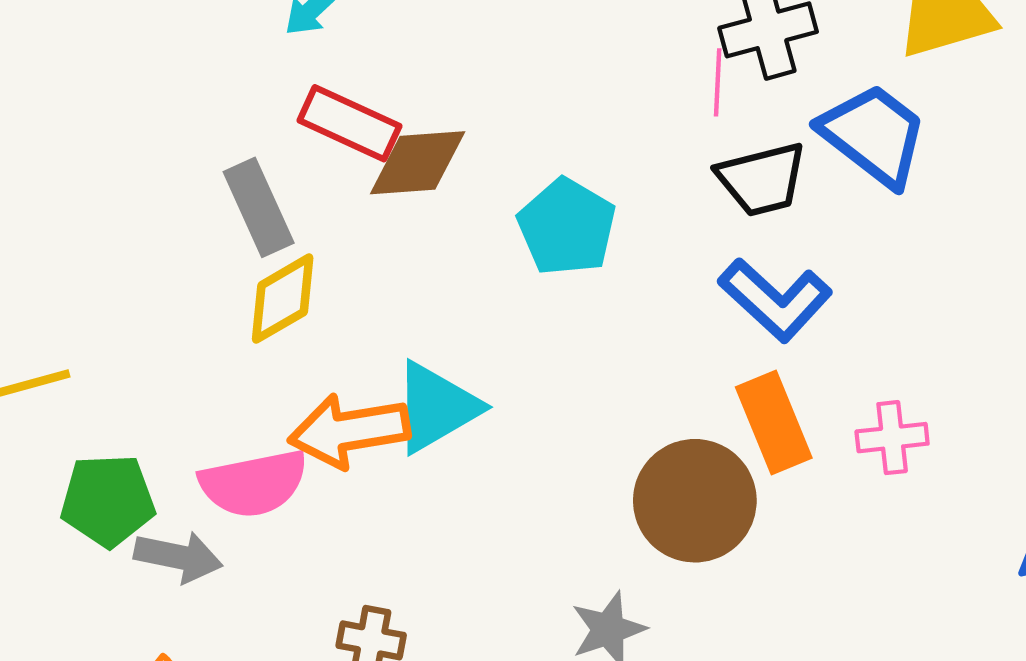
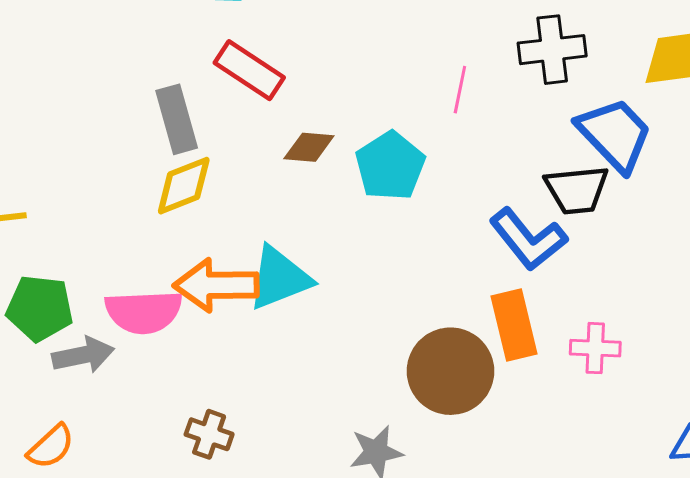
pink line: (718, 82) -> (460, 90), moved
brown diamond: (418, 163) -> (309, 147), moved, size x0.7
black trapezoid: (762, 179) -> (577, 190), moved
gray arrow: (178, 557) -> (83, 355), turned -32

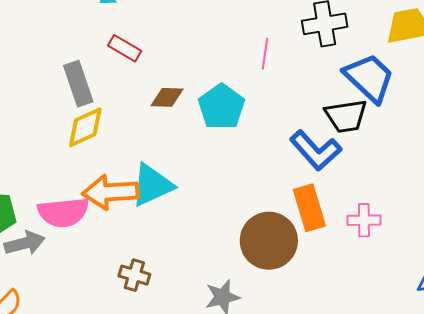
red rectangle: (249, 70) -> (125, 48), size x0.7
brown cross: (209, 434) -> (134, 275), moved

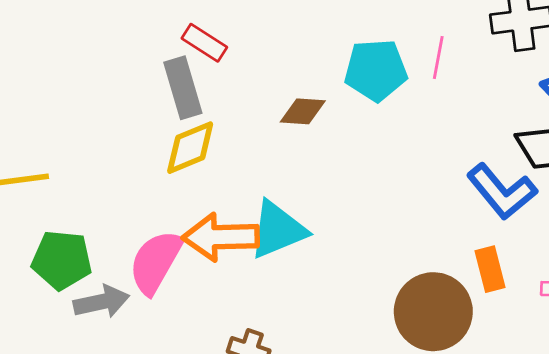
red rectangle: (125, 48) -> (204, 43), moved
cyan pentagon: (221, 107) -> (376, 70), moved, turned 30
orange rectangle: (309, 208) -> (490, 269), size x0.7
pink semicircle: (63, 212) -> (156, 262), turned 123

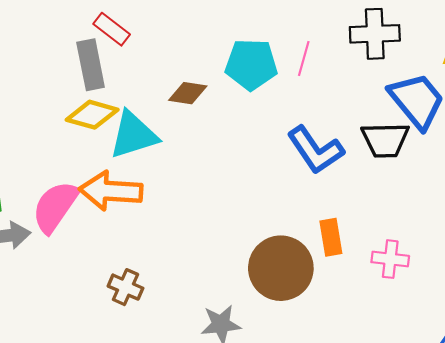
yellow diamond: (190, 148) -> (92, 115), turned 33
blue L-shape: (502, 192) -> (315, 150), moved
cyan triangle: (278, 230) -> (133, 135), moved

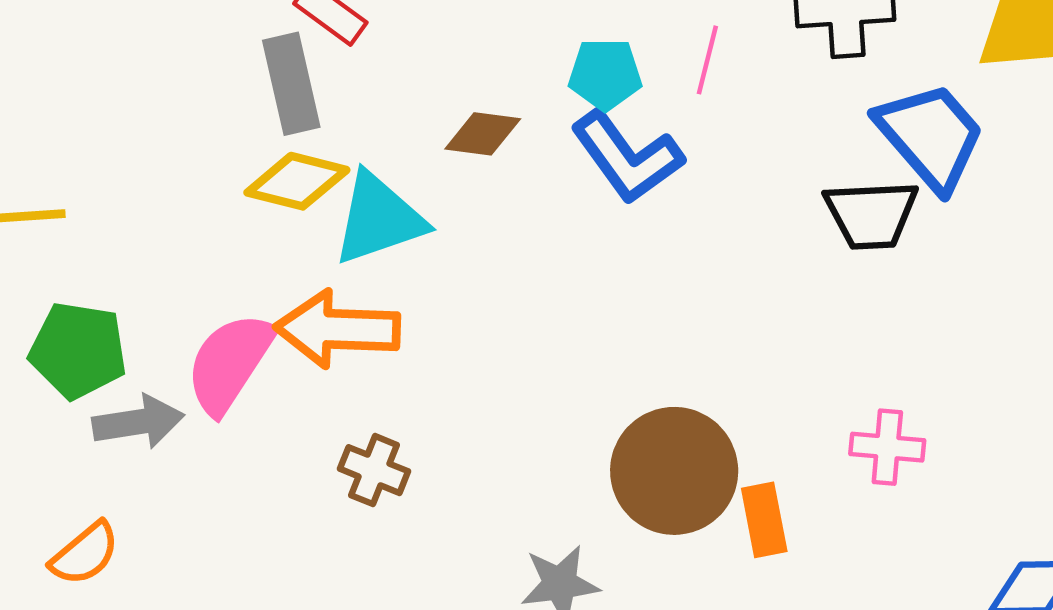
cyan pentagon: (251, 64) -> (605, 74), size x0.7
blue L-shape: (315, 150) -> (627, 157), moved
orange rectangle: (331, 237) -> (764, 520), moved
brown cross: (125, 287) -> (374, 470), moved

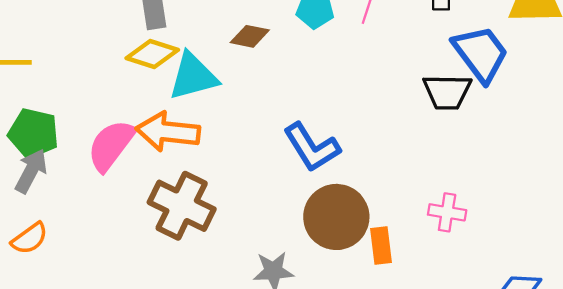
blue L-shape: (627, 157) -> (312, 147), moved
gray arrow: (138, 422) -> (31, 171), moved, turned -57
brown cross: (374, 470) -> (182, 206), size x1.8

